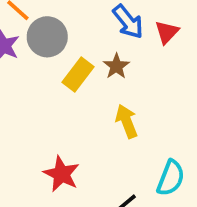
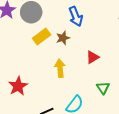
red triangle: (167, 32) -> (93, 57), moved

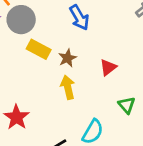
yellow rectangle: (42, 37) -> (39, 49), turned 72
brown star: (63, 38) -> (67, 58), moved

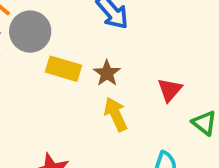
red triangle: (108, 67) -> (170, 90), moved

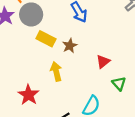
yellow arrow: (116, 114) -> (56, 71), moved

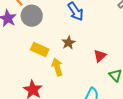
yellow rectangle: (46, 39) -> (40, 49), moved

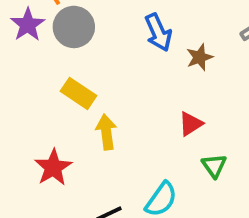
brown star: (68, 43) -> (200, 57), moved

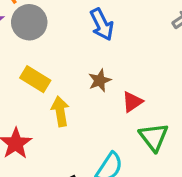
brown star: (200, 57) -> (100, 80), moved
green triangle: (214, 166) -> (154, 137), size x1.4

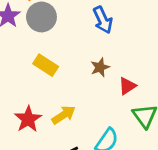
yellow arrow: (60, 111) -> (64, 115), moved, turned 65

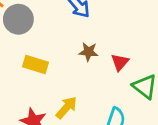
brown star: (100, 67) -> (89, 52), turned -30

